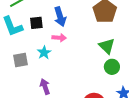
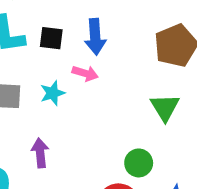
green circle: (112, 67) -> (139, 163), moved

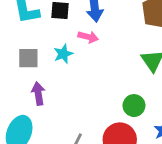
purple arrow: (40, 153) -> (38, 94), moved

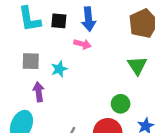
cyan star: (63, 54) -> (59, 69), moved

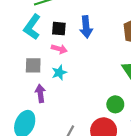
cyan L-shape: (30, 19) -> (32, 27), turned 45
pink arrow: (82, 44) -> (59, 49), moved

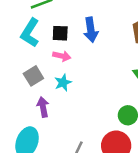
gray square: (33, 65) -> (33, 76), turned -30

